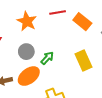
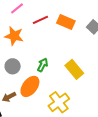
gray circle: (26, 52) -> (13, 66), moved
yellow rectangle: (84, 61) -> (74, 69), moved

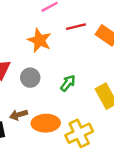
orange ellipse: (30, 86) -> (46, 123), moved, turned 40

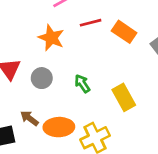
green arrow: (68, 83) -> (82, 84), turned -72
brown arrow: (18, 115) -> (29, 118), turned 54

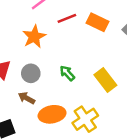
orange star: (51, 38) -> (34, 37), turned 30
brown arrow: (29, 118) -> (27, 98), moved

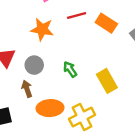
orange star: (34, 37) -> (42, 29), turned 30
brown arrow: (27, 98) -> (27, 89), turned 35

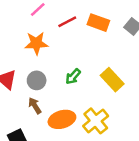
green arrow: (70, 69) -> (73, 77), turned -91

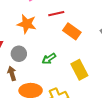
orange rectangle: (98, 23) -> (72, 31), moved

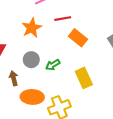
orange star: (27, 24) -> (32, 28), turned 30
gray circle: (19, 54) -> (31, 60), moved

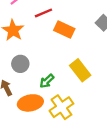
green arrow: (53, 65) -> (47, 81), moved

